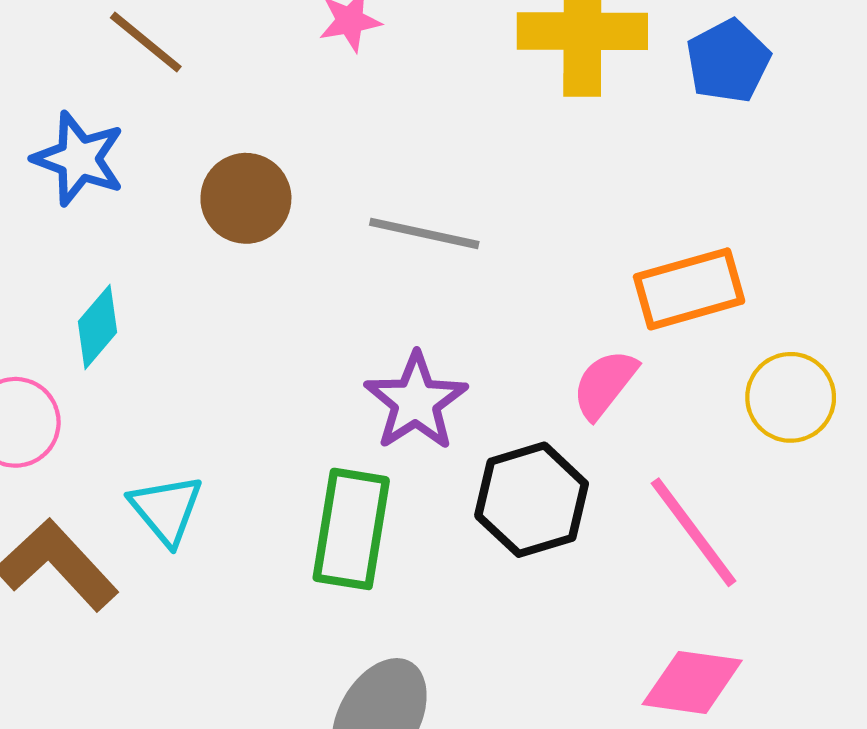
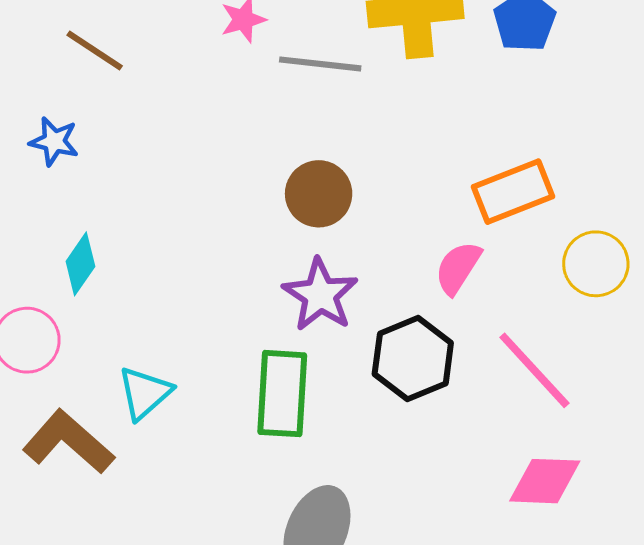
blue star: (79, 159) -> (54, 141), size x0.7
brown circle: (246, 198) -> (319, 194), moved
gray line: (424, 233) -> (320, 64), moved
cyan triangle: (166, 509) -> (145, 393), turned 34

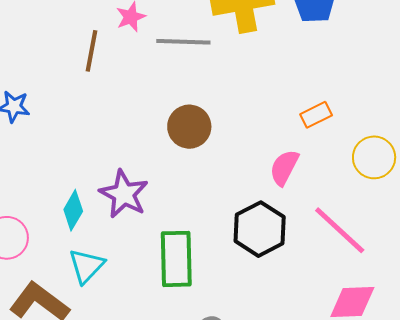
brown line: (95, 51) -> (92, 51), moved, turned 72
orange rectangle: (513, 192) -> (316, 115), size x0.6
cyan diamond: (80, 264) -> (73, 210), moved
purple star: (320, 295) -> (124, 194), moved

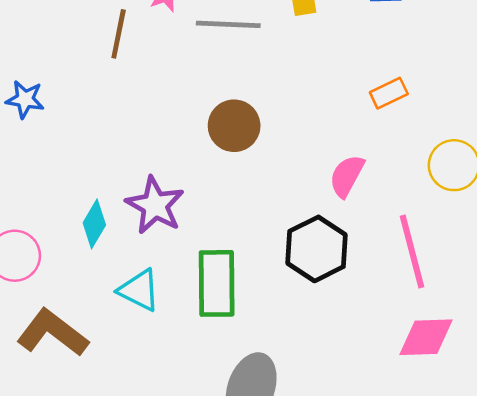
orange rectangle: (316, 115) -> (389, 93), moved
pink line: (340, 230) -> (412, 252), turned 32
cyan triangle: (86, 266) -> (139, 290), moved, turned -48

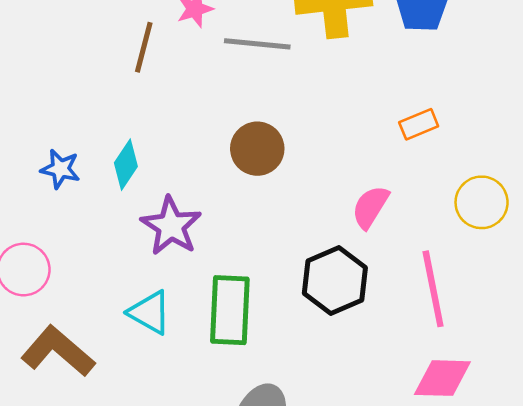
blue star: (25, 99) -> (60, 169), moved
cyan diamond: (94, 224) -> (126, 165), moved

